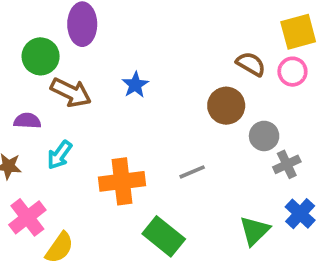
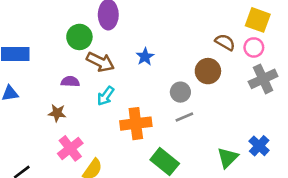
yellow square: (298, 32) -> (258, 20), turned 35
gray circle: (264, 136) -> (180, 92), moved
cyan arrow: (60, 155) -> (106, 96), moved
gray cross: (287, 164) -> (263, 79), moved, size x1.5

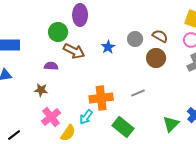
brown semicircle: (225, 42) -> (160, 36), moved
gray circle: (180, 92) -> (135, 39), moved
cyan arrow: (106, 96) -> (86, 117), moved

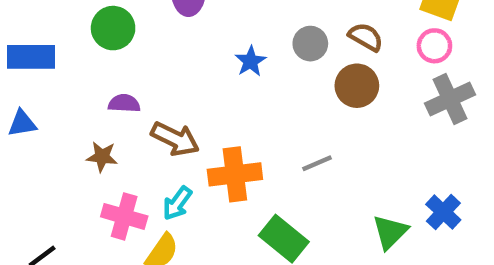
green circle: (58, 32) -> (113, 28), moved
brown arrow: (74, 51) -> (175, 139), moved
pink cross: (51, 117) -> (124, 216), turned -36
cyan arrow: (86, 117) -> (177, 203), moved

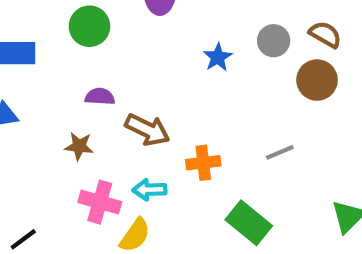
orange cross: (235, 174) -> (203, 163), size x0.7
cyan arrow: (177, 203) -> (149, 190), turned 52

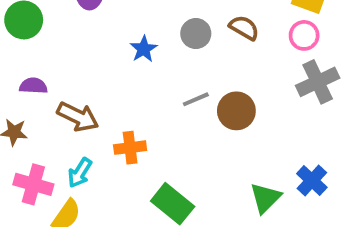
brown circle: (317, 80) -> (236, 111), moved
gray line: (280, 152) -> (196, 99), moved
cyan arrow: (149, 190) -> (80, 173), turned -56

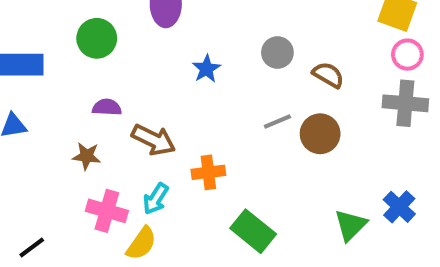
brown semicircle: (244, 28) -> (328, 75), moved
pink circle: (304, 35) -> (407, 55), moved
blue star: (144, 49) -> (206, 69), moved
gray cross: (318, 82) -> (405, 103), turned 30

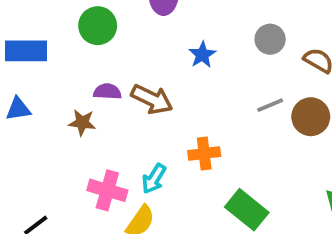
brown arrow: (154, 140) -> (152, 99), moved
brown star: (87, 156) -> (82, 123), moved

